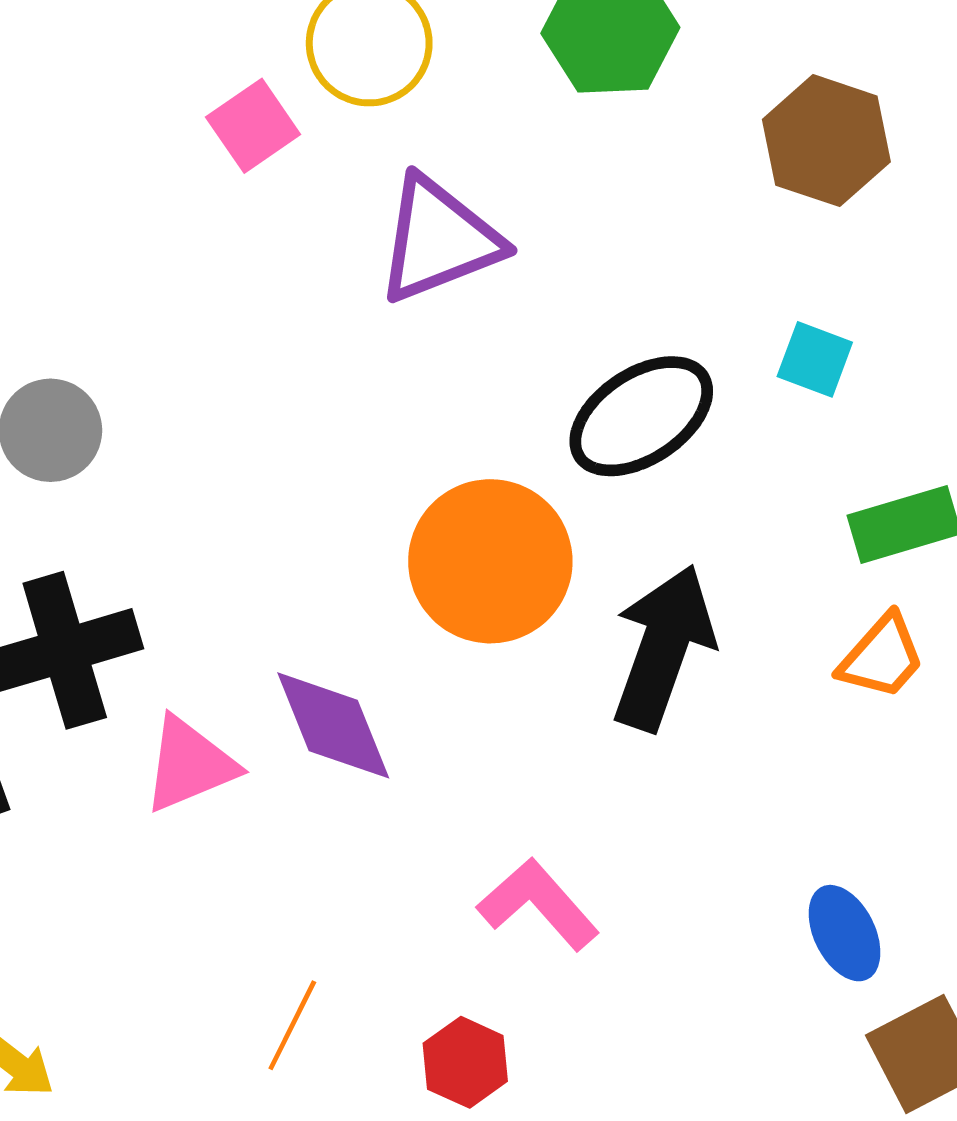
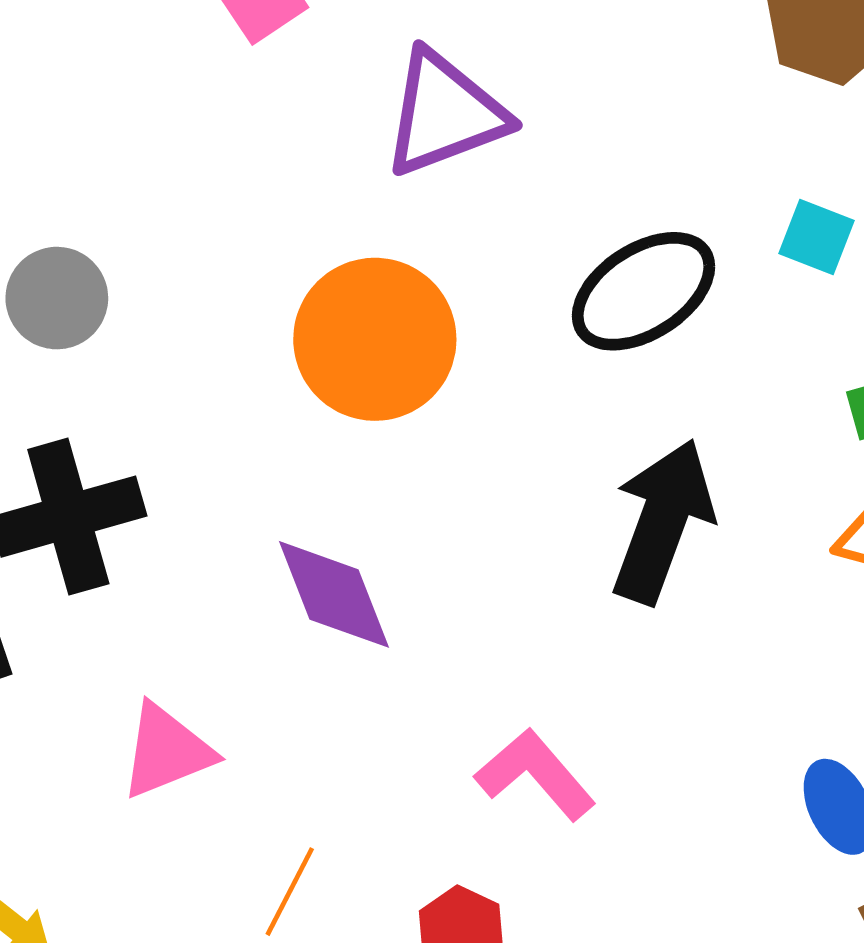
orange circle: (490, 561) -> (375, 339), moved
pink triangle: (189, 765) -> (167, 751), moved

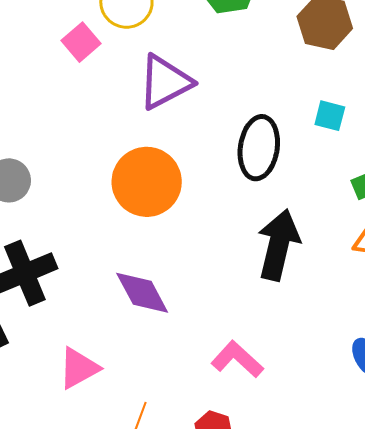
black ellipse: (644, 291) -> (259, 148), turned -42

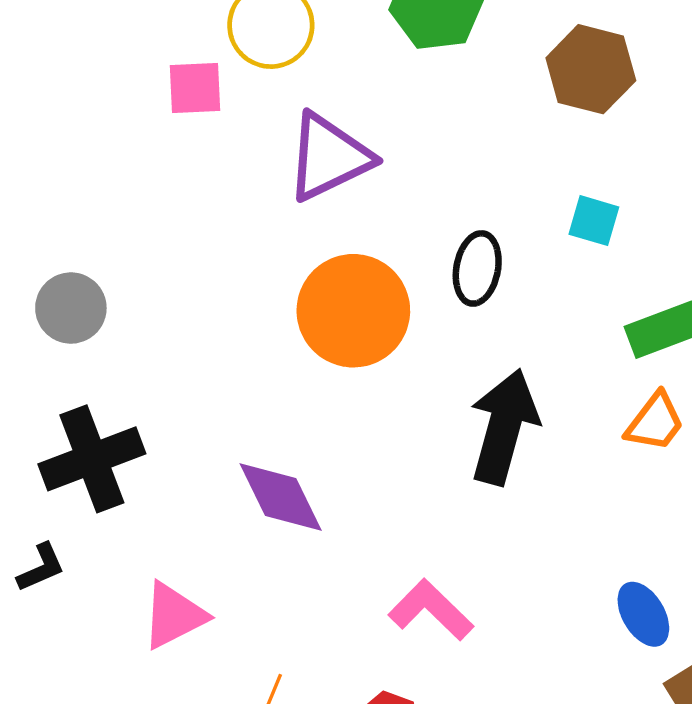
pink square: (81, 42) -> (195, 88), turned 36
black ellipse: (259, 148) -> (477, 268), size x0.7
orange circle: (147, 182) -> (353, 311), moved

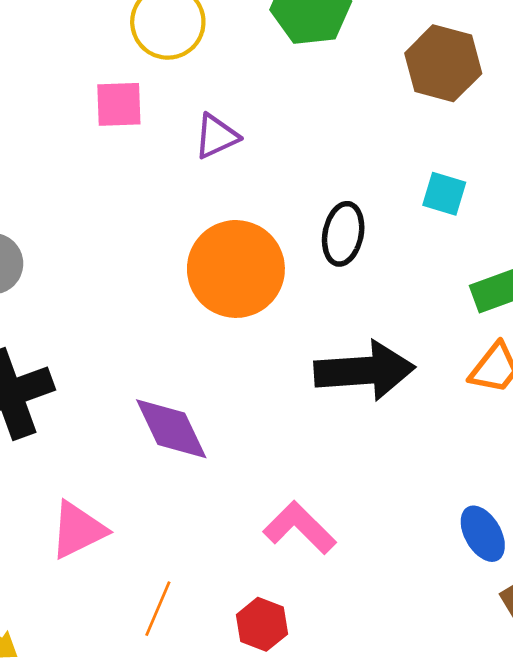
pink square: (195, 88) -> (119, 104), moved
purple triangle: (329, 157) -> (216, 136), size x0.6
black arrow: (504, 427) -> (365, 371), turned 70

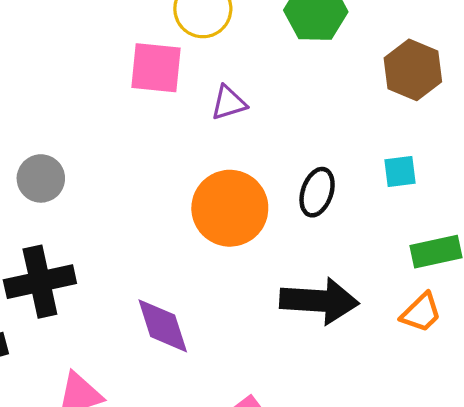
pink square: (119, 104) -> (156, 68), size x1.4
cyan square: (444, 194) -> (400, 172), turned -32

